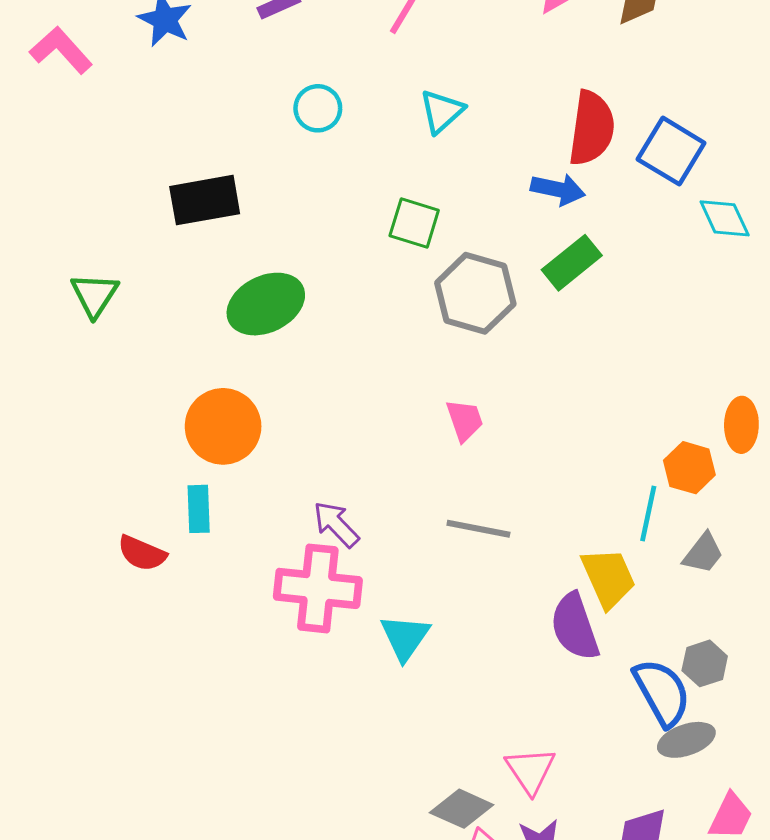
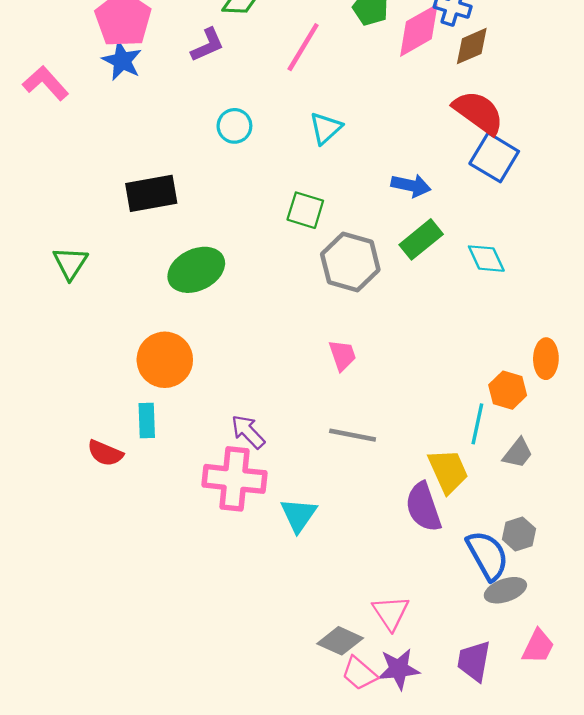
red semicircle: (592, 128) -> (478, 112), moved, turned -62
cyan diamond: (725, 218) -> (486, 259), moved

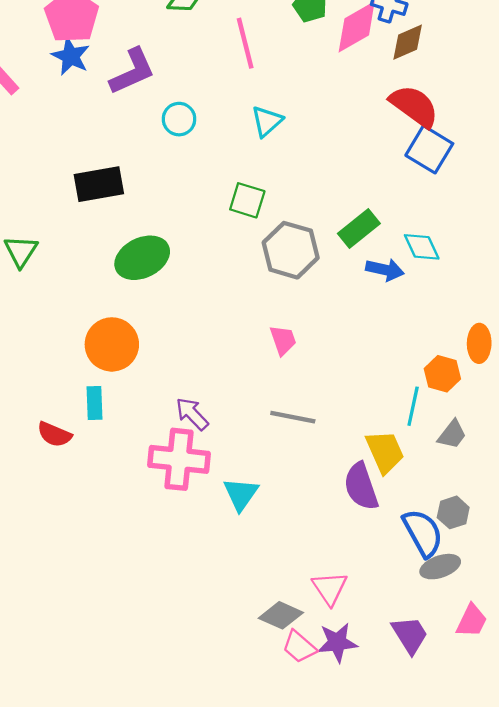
purple L-shape: (207, 45) -> (132, 71), moved, size x1.4
pink line: (303, 47) -> (245, 43), turned -45
blue arrow: (411, 185) -> (385, 270), moved
purple trapezoid: (474, 661) -> (410, 635), turned 138

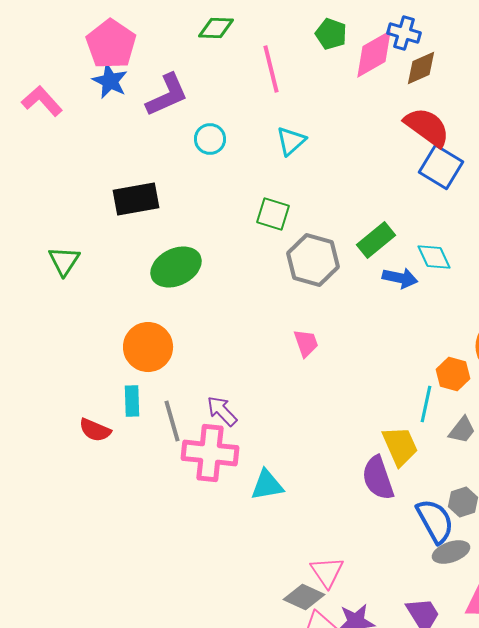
gray line: (293, 417) -> (172, 421), moved, turned 63
cyan triangle: (241, 494) -> (267, 485), turned 45
pink triangle: (330, 588) -> (327, 572), moved

